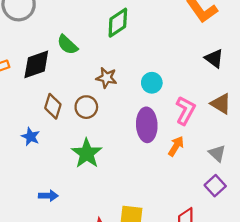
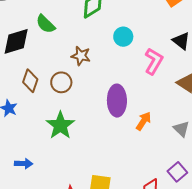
cyan circle: (152, 83) -> (123, 37), moved
pink L-shape: (185, 110) -> (154, 61), moved
purple square: (215, 186) -> (177, 172), moved

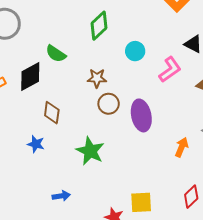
pink L-shape: (154, 61) -> (170, 70), turned 36
brown circle: (61, 82) -> (109, 104), moved
orange arrow: (143, 121) -> (182, 147), moved

